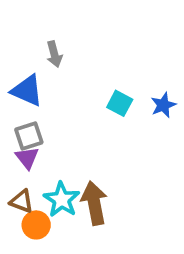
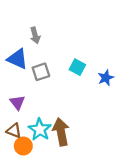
blue star: (163, 105) -> (106, 78), moved
gray square: (29, 136) -> (41, 72), moved

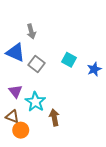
gray square: (41, 72) -> (36, 64), turned -35
cyan star: (40, 130) -> (35, 102), moved
brown arrow: (61, 132) -> (54, 118), size x0.7

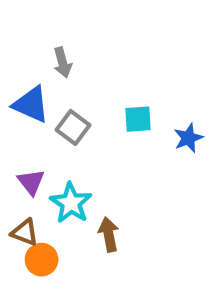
cyan square: (69, 60) -> (138, 119), turned -32

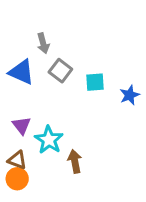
gray square: (73, 127) -> (60, 71), moved
orange circle: (42, 260) -> (17, 179), moved

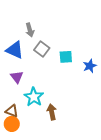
purple triangle: (21, 125) -> (17, 77), moved

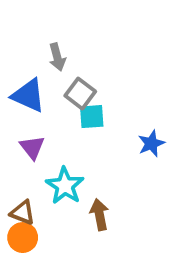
cyan square: (66, 57) -> (92, 117), moved
blue star: (90, 66) -> (151, 143), moved

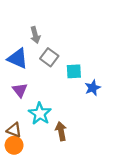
cyan square: (92, 117) -> (74, 71), moved

